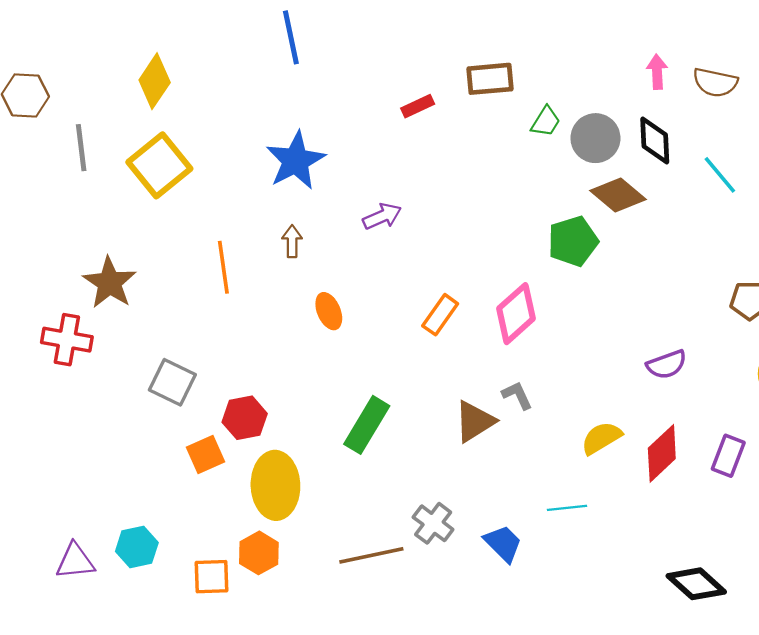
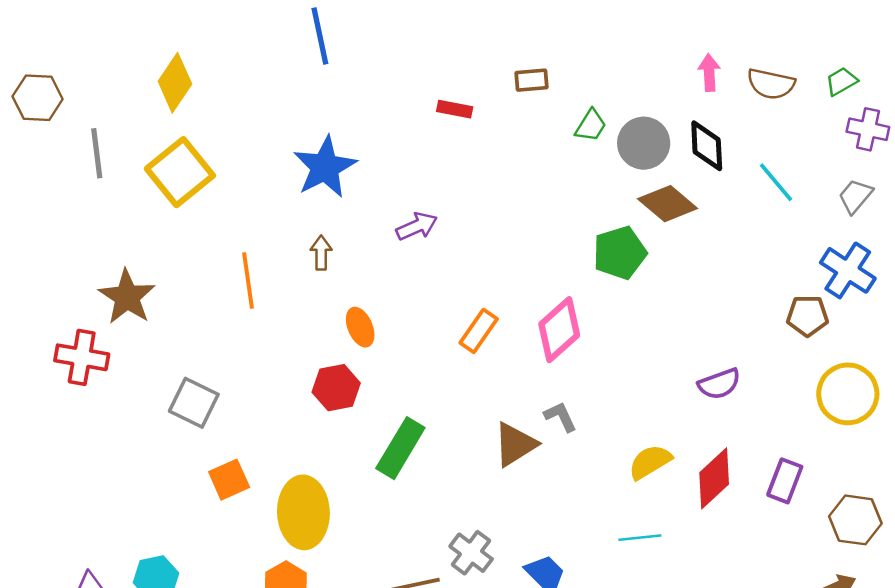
brown rectangle: (490, 79) -> (532, 80), size x0.7
red rectangle: (418, 106) -> (455, 109), turned 36
red hexagon: (245, 418) -> (336, 388), moved
cyan line: (567, 508) -> (640, 538), moved

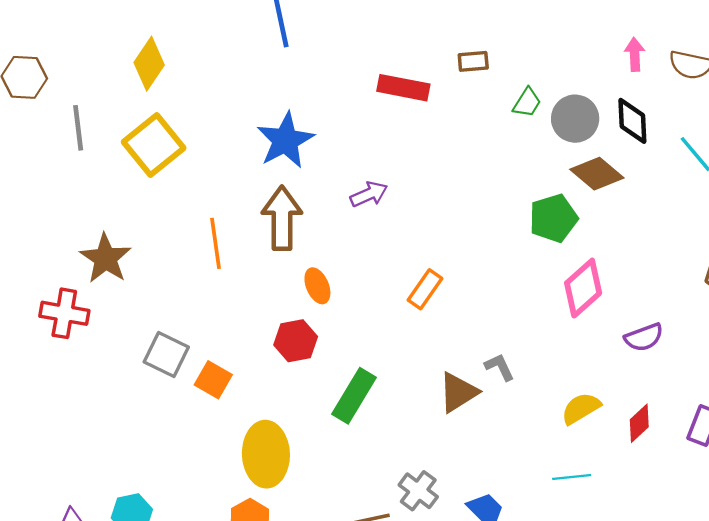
red rectangle: (455, 109) -> (403, 88), size x1.6
brown arrow: (321, 253) -> (282, 218), size x2.0
pink diamond: (559, 330) -> (583, 288), moved
red diamond: (714, 478) -> (639, 423), size x0.7
orange square: (229, 480) -> (213, 380), moved, turned -36

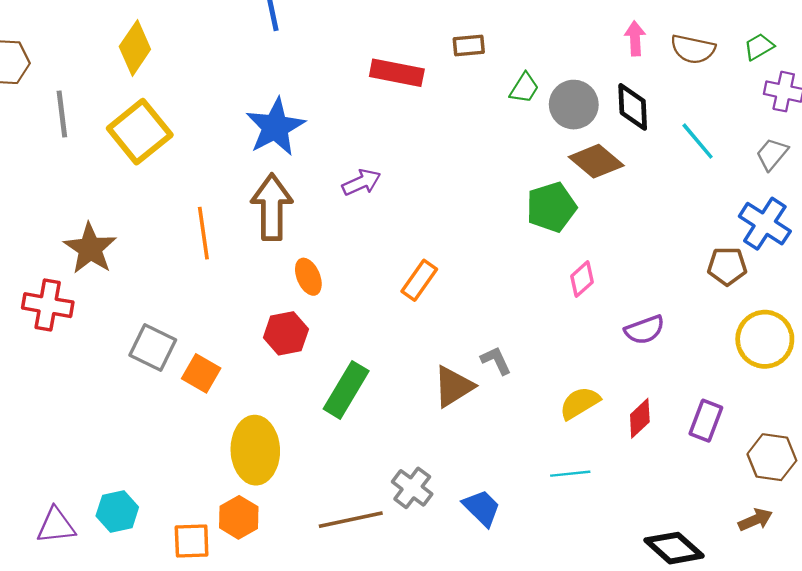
pink diamond: (583, 288) -> (582, 279), size x0.6

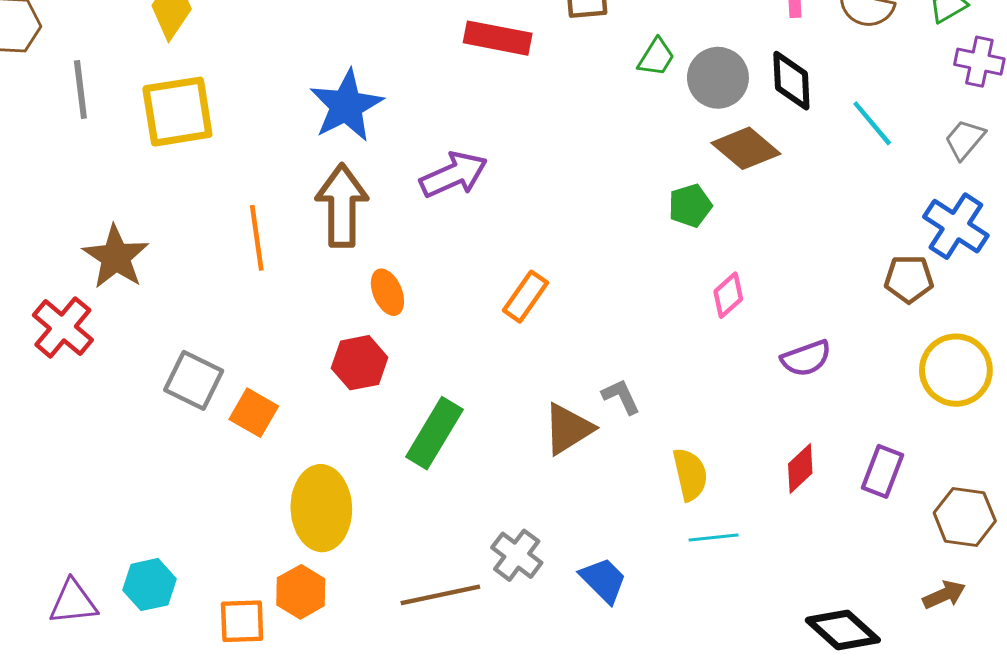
yellow square: (140, 132) -> (177, 112), turned 30
purple arrow: (361, 182) -> (454, 175), size x1.4
green pentagon: (551, 207) -> (690, 206), size x0.7
red cross: (48, 305) -> (63, 327), turned 30
yellow semicircle: (580, 403) -> (690, 474), moved, turned 108

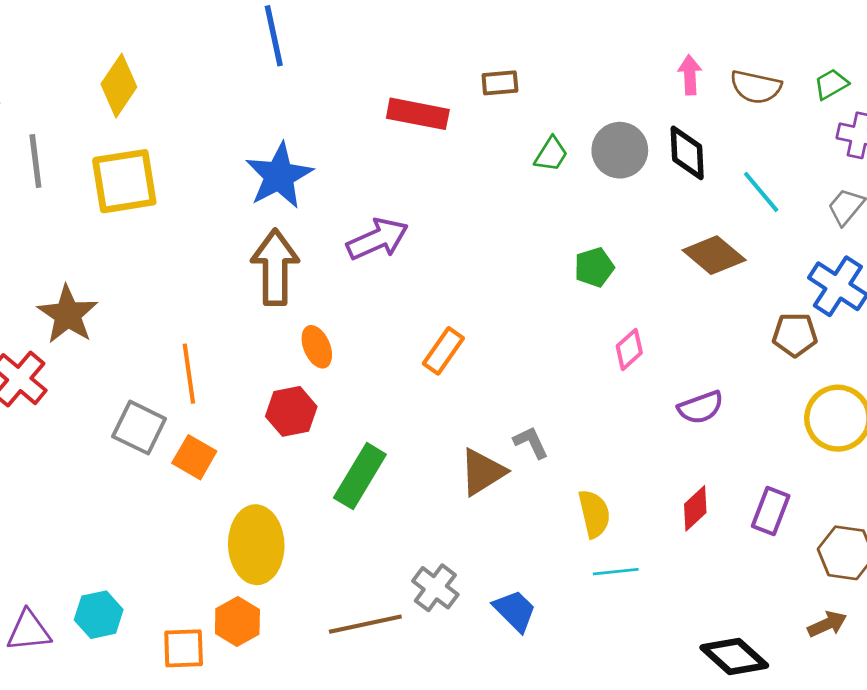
green trapezoid: (656, 57) -> (551, 154), moved
brown diamond: (746, 148) -> (714, 255), moved
orange line: (257, 238) -> (189, 374), moved

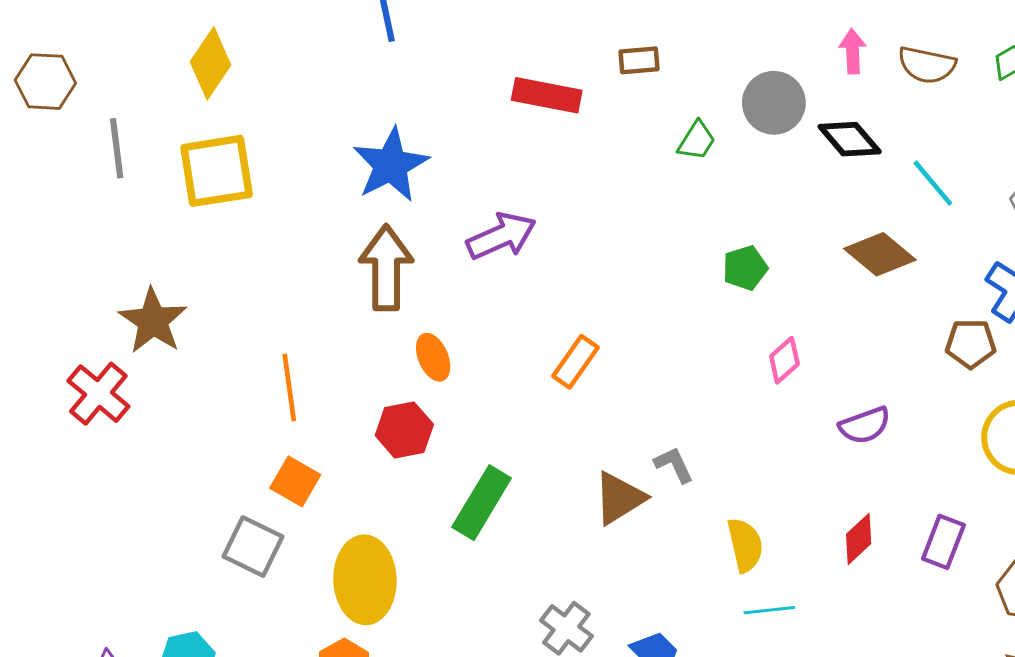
gray circle: (620, 150) -> (774, 103), moved
black diamond: (687, 153) -> (850, 139), turned -38
gray square: (139, 428) -> (253, 547), moved

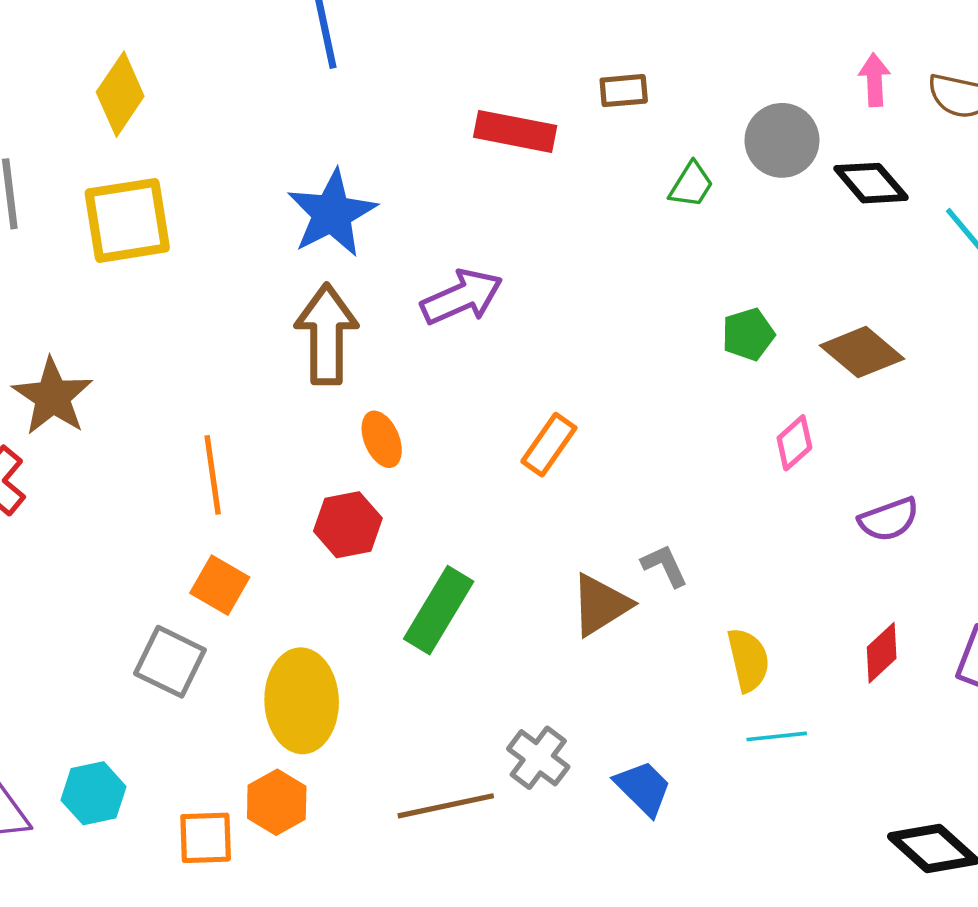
brown diamond: (880, 254) -> (862, 352), moved

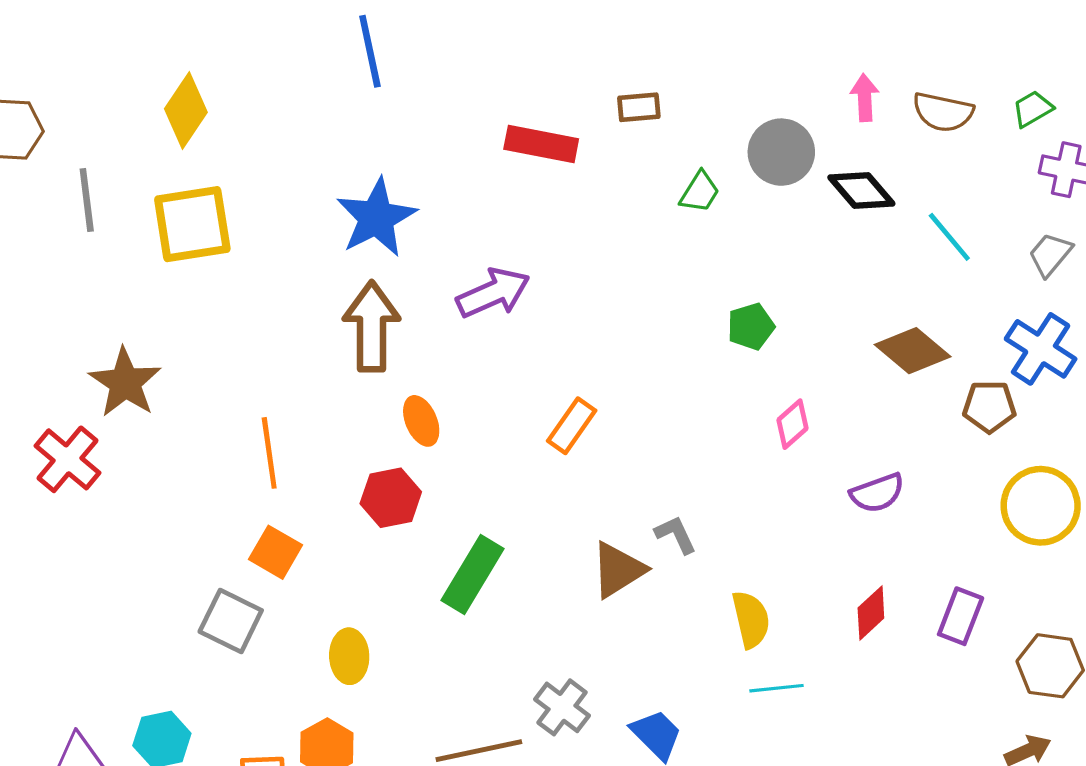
brown diamond: (862, 352) -> (913, 351), moved
yellow ellipse: (302, 701) -> (349, 656), size x0.6

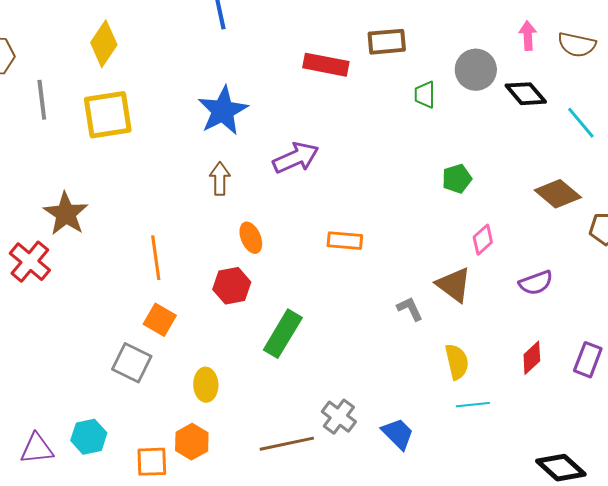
brown rectangle: (639, 107) -> (387, 42), size x1.4
green trapezoid: (700, 192) -> (425, 95), turned 148
brown arrow: (372, 327) -> (220, 179), size x0.6
orange rectangle: (572, 426) -> (345, 241), turned 60
brown triangle: (618, 570) -> (454, 285), moved, turned -51

